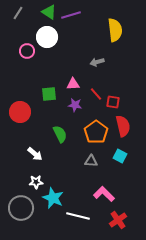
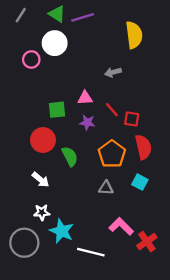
red circle: (20, 112) -> (43, 140), moved
red cross: (118, 220) -> (147, 242), moved

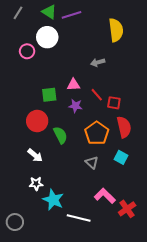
gray triangle: (106, 188) -> (92, 162), turned 40
gray circle: (24, 243) -> (15, 222), moved, size x0.7

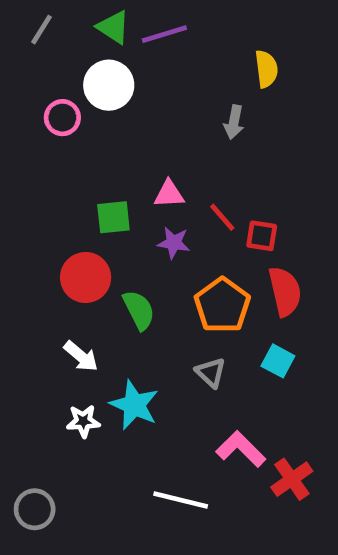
yellow semicircle: (116, 30) -> (266, 69), size x0.7
gray arrow: (98, 62) -> (234, 122), moved, turned -64
cyan star: (53, 200) -> (134, 405), moved

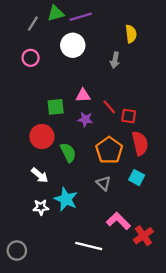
green triangle: (113, 27) -> (56, 13), turned -48
gray line: (42, 30) -> (33, 24), moved
white circle: (109, 85) -> (73, 45), moved

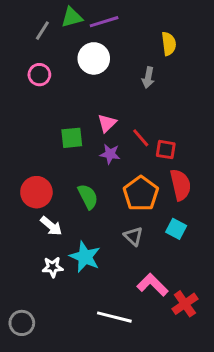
pink triangle: (83, 95) -> (107, 123), turned -42
red circle: (42, 136) -> (36, 192), moved

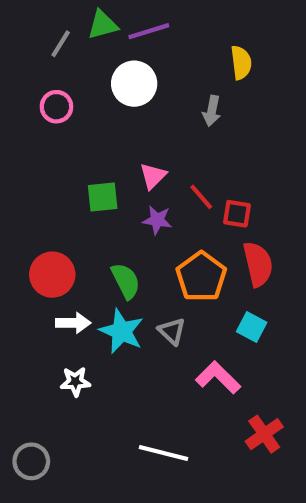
white arrow: (51, 226) -> (73, 323), turned -40
gray triangle: (133, 236) -> (172, 331), moved
cyan star: (85, 257) -> (122, 331), moved
pink L-shape: (153, 285) -> (218, 377), moved

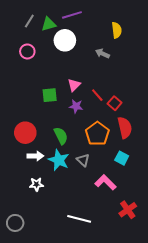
green triangle: (103, 25) -> (49, 24), moved
gray arrow: (212, 111) -> (102, 54), turned 104
red square: (237, 214) -> (115, 103), turned 32

